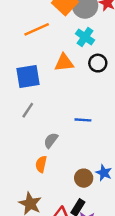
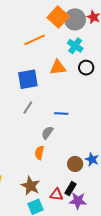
blue line: (83, 120) -> (61, 113), moved

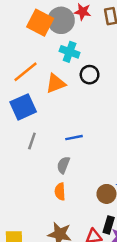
orange line: (35, 40) -> (26, 72), moved

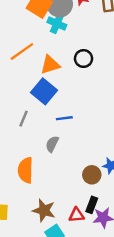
cyan cross: (70, 52) -> (57, 24), moved
blue square: (23, 107) -> (44, 91), moved, turned -30
orange semicircle: (60, 192) -> (25, 170), moved, size x1.5

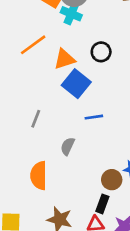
blue square: (44, 91) -> (76, 84), moved
blue line: (64, 118) -> (94, 117), moved
black rectangle: (92, 205) -> (102, 204), moved

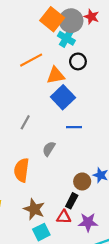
black circle: (101, 52) -> (78, 61), moved

